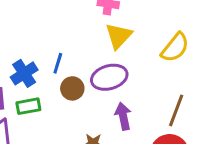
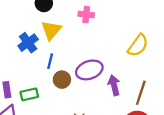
yellow triangle: (119, 36) -> (51, 30), moved
blue cross: (24, 73) -> (28, 43), moved
purple arrow: (123, 116) -> (114, 85), moved

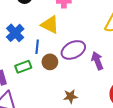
yellow triangle: (51, 30) -> (50, 25), moved, turned -36
green rectangle: (29, 94) -> (23, 67), moved

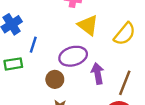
yellow triangle: (50, 25) -> (88, 25), moved
brown circle: (50, 62) -> (55, 79), moved

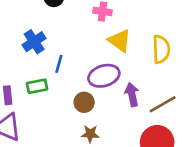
yellow semicircle: (125, 34) -> (161, 49), turned -40
brown line: (125, 83) -> (163, 104), turned 40

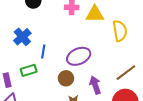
yellow triangle: (120, 41) -> (95, 14), moved, turned -30
purple arrow: (132, 95) -> (95, 85), moved

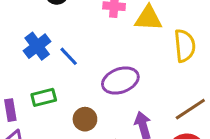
blue line: (43, 51) -> (69, 56), moved, turned -56
brown circle: (66, 78) -> (85, 119), moved

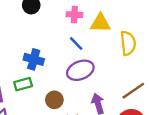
blue cross: (37, 46) -> (34, 59), moved, turned -36
blue line: (69, 56) -> (76, 44), moved

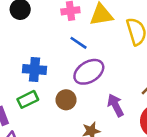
brown circle: (54, 100) -> (66, 100), moved

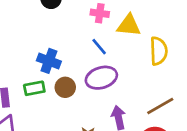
brown circle: (66, 100) -> (65, 87), moved

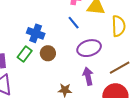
purple ellipse: (101, 78) -> (89, 48), moved
green rectangle: (34, 88) -> (25, 54), turned -42

